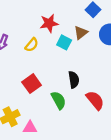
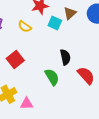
yellow semicircle: (32, 45) -> (25, 27), turned 88
red square: (32, 84) -> (15, 59), moved

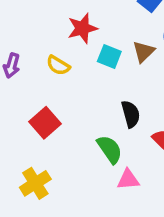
brown triangle: (70, 13) -> (144, 52), moved
pink triangle: (27, 104) -> (128, 180), moved

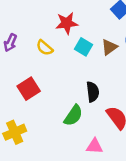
green semicircle: (110, 149) -> (73, 115), turned 60
pink triangle: (128, 180) -> (94, 146), moved

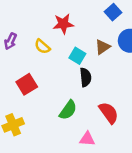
cyan square: (83, 47) -> (77, 56), moved
black semicircle: (93, 92) -> (85, 77), moved

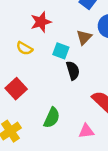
green semicircle: (68, 110) -> (52, 118), moved

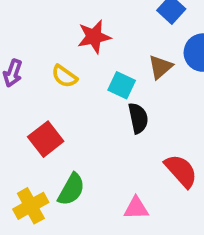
green semicircle: (52, 118) -> (71, 189), moved
pink triangle: (86, 131) -> (136, 208), moved

